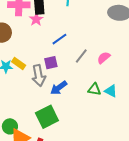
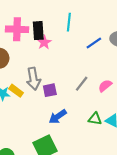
pink star: (36, 19) -> (44, 42), moved
blue line: (59, 39) -> (94, 43), moved
gray arrow: (39, 76) -> (33, 79), moved

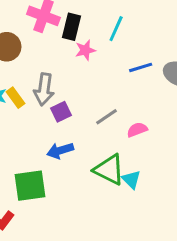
pink star: (44, 42) -> (85, 50), moved
purple square: (50, 90) -> (61, 112), turned -32
green triangle: (95, 119) -> (109, 170), size x1.6

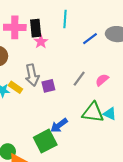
pink star: (85, 50) -> (41, 42), moved
purple square: (61, 112) -> (48, 86), turned 32
blue arrow: (60, 150) -> (59, 125), moved

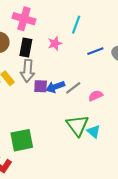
black rectangle: (36, 28) -> (26, 47), moved
pink star: (41, 42) -> (55, 43), moved
green triangle: (93, 112) -> (77, 125), turned 30
blue arrow: (59, 125) -> (55, 87), moved

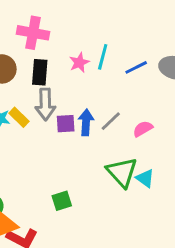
cyan line: (76, 25) -> (103, 57), moved
blue arrow: (55, 87) -> (86, 122), turned 120
green square: (22, 140) -> (62, 201), moved, size x0.6

